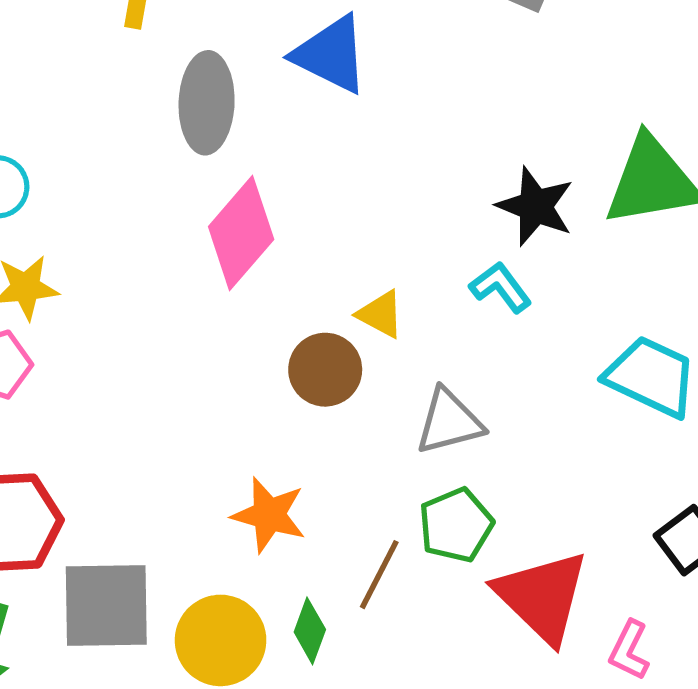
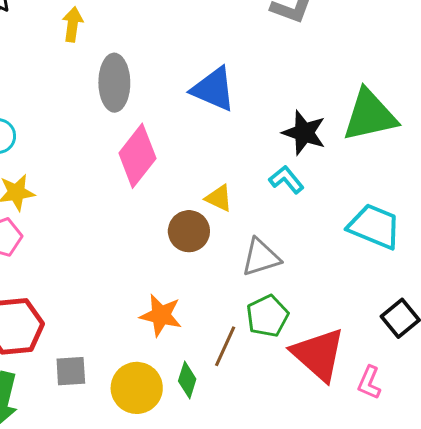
blue triangle: (331, 54) -> (213, 89), moved
gray square: (106, 606) -> (71, 371), size x0.6

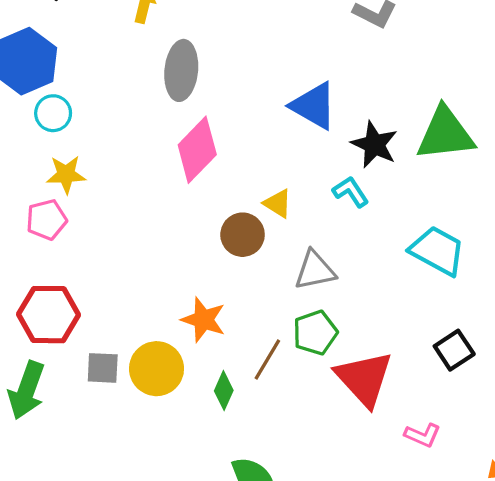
blue triangle: (213, 89) -> (314, 106), moved
pink L-shape: (369, 383) -> (423, 435), moved, turned -96
yellow circle: (137, 388) -> (157, 369), moved

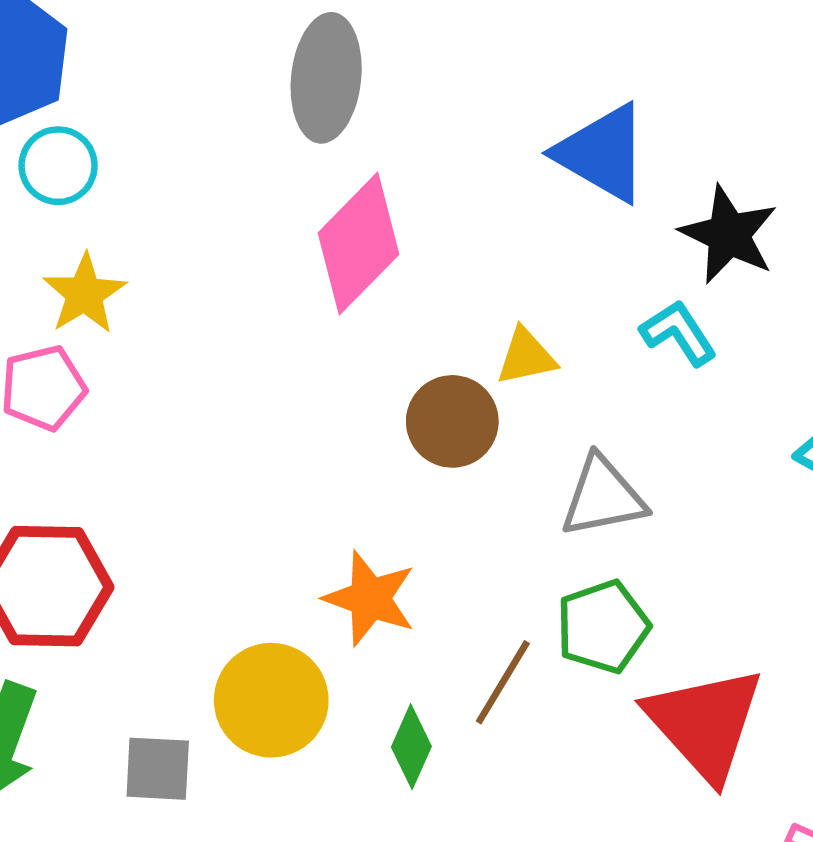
yellow star: (66, 175) -> (84, 294), turned -30
yellow triangle: (278, 203) -> (526, 357), turned -44
gray square: (103, 368) -> (158, 769), moved

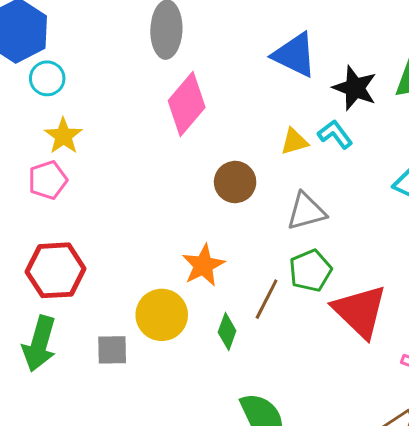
yellow triangle: (526, 357) -> (294, 142), moved
orange star: (370, 598) -> (203, 265), turned 30

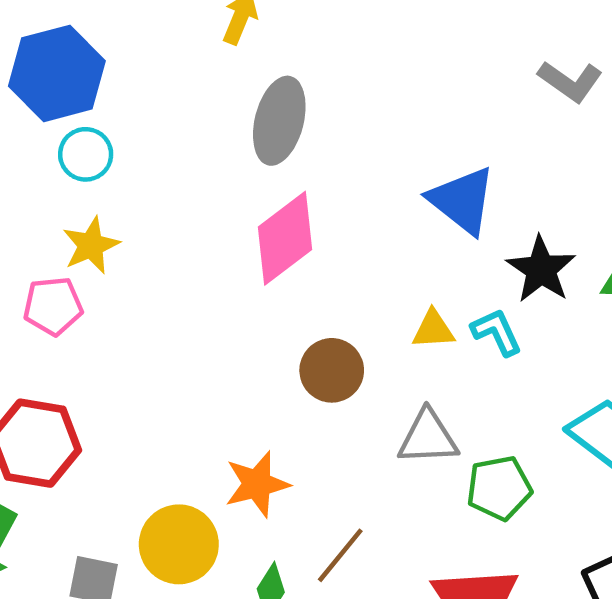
green pentagon: (310, 271) -> (499, 488), moved

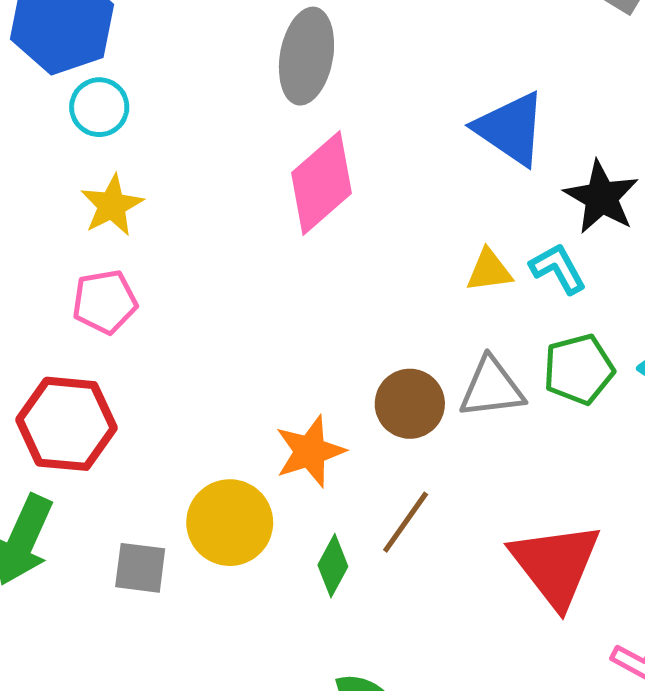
pink pentagon: (53, 306) -> (105, 302), moved
brown circle: (332, 370) -> (410, 404), moved
green pentagon: (499, 488) -> (579, 369), moved

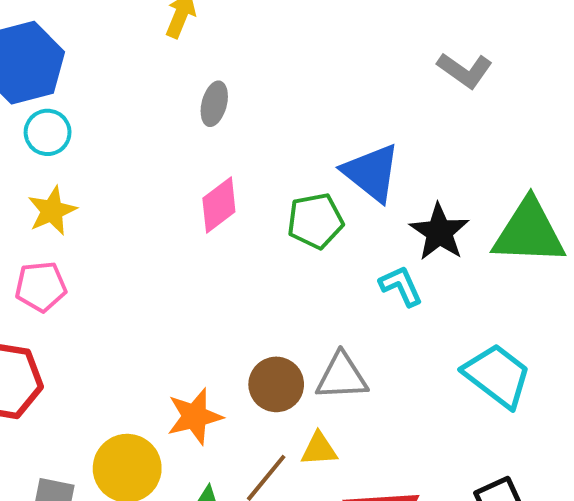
gray ellipse: (306, 56) -> (214, 104), size x0.6
pink diamond: (321, 183) -> (219, 205), size x0.7
yellow triangle: (489, 271) -> (319, 449), moved
green pentagon: (579, 369) -> (315, 221), moved

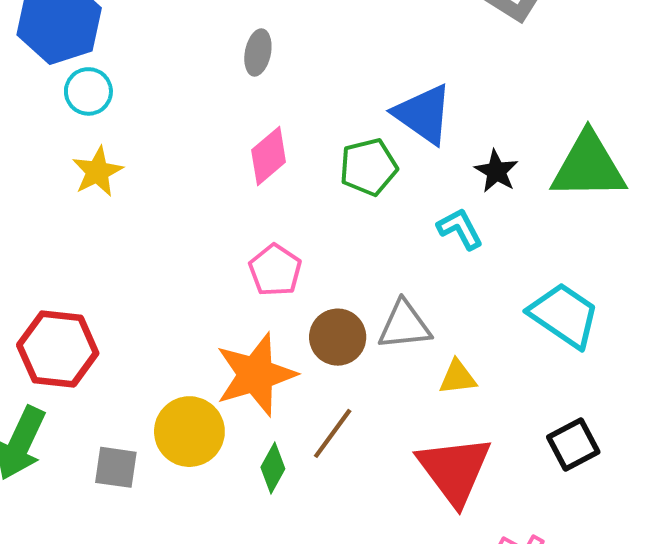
black star: (439, 232) -> (496, 171), size x0.7
pink pentagon: (41, 287) -> (275, 270), moved, turned -30
orange star: (195, 416) -> (256, 375), size x1.4
yellow triangle: (319, 449) -> (458, 377), moved

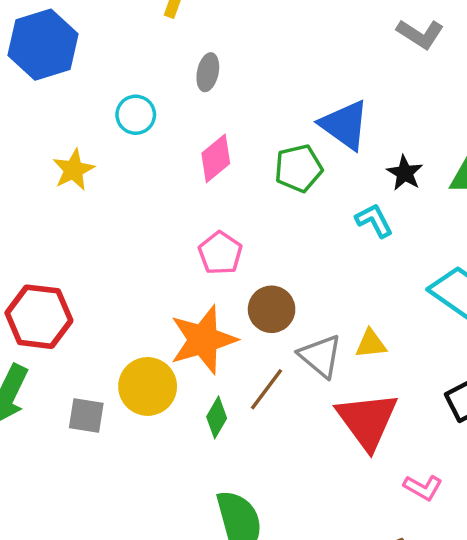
cyan circle: (88, 91) -> (136, 115), moved
gray triangle: (404, 325) -> (320, 356), moved, turned 45

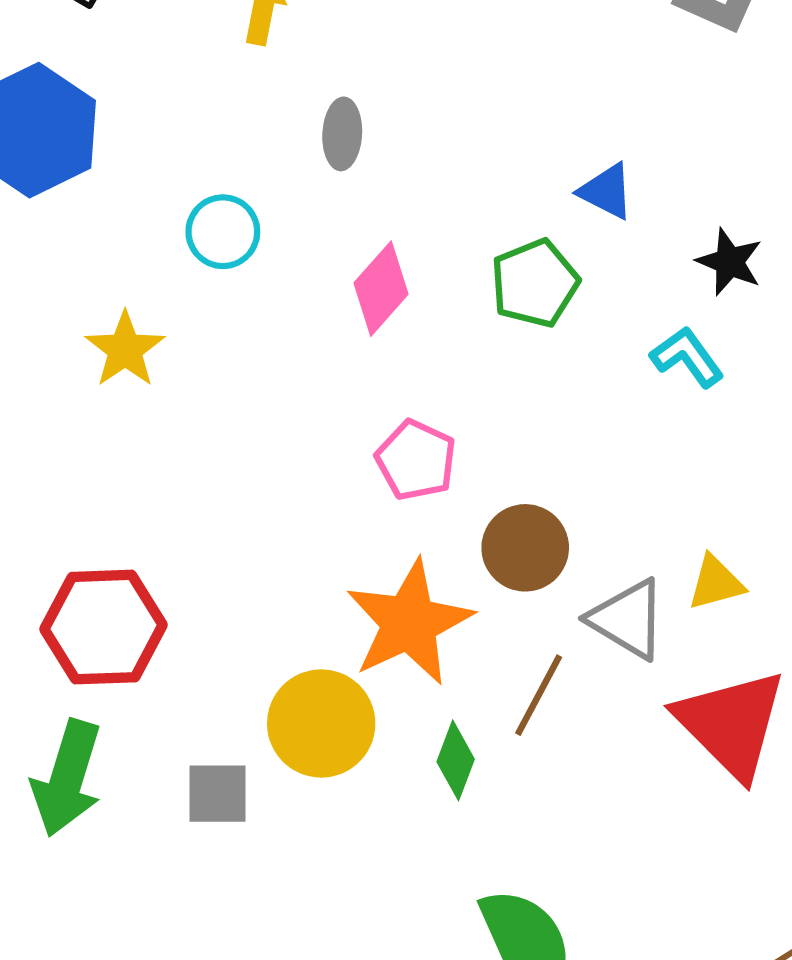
blue triangle: (345, 125) -> (606, 191), size x0.6

